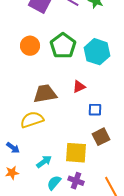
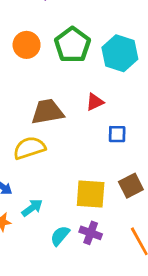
brown square: (101, 137) -> (131, 186), moved
cyan arrow: (44, 162) -> (32, 208), moved

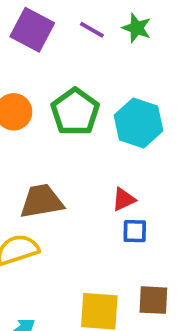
red triangle: (95, 102) -> (124, 199), moved
brown square: (131, 186) -> (153, 300), turned 30

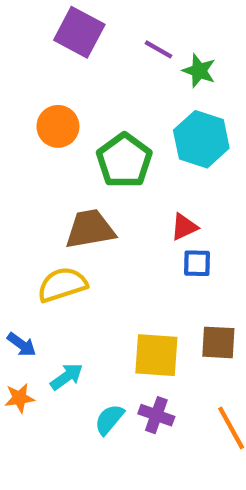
green star: (137, 28) -> (199, 71), moved
purple line: (92, 30) -> (158, 49), moved
green pentagon: (75, 112) -> (124, 161), moved

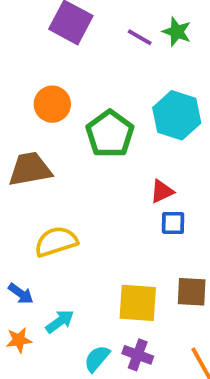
green star: (199, 71) -> (177, 32), moved
brown trapezoid: (90, 229) -> (30, 169), moved

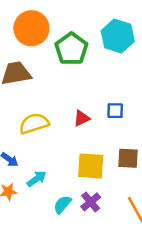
orange circle: (52, 104) -> (31, 28), size x1.4
red triangle: (162, 191) -> (82, 118), moved
purple cross: (138, 355) -> (91, 202), turned 30

